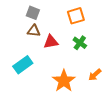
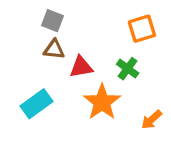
orange square: (76, 16) -> (142, 29), moved
orange star: (64, 81) -> (102, 102), moved

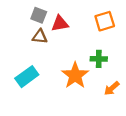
red triangle: (81, 67) -> (60, 24), moved
green cross: (128, 69) -> (99, 59), moved, turned -35

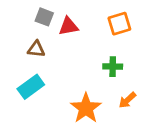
brown triangle: (40, 37) -> (36, 49), moved
orange star: (75, 75) -> (86, 108), moved

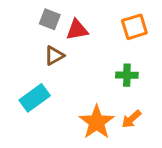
brown triangle: (36, 49) -> (54, 56), moved, turned -36
orange arrow: (127, 100) -> (131, 119), moved

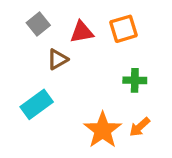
gray square: (50, 19) -> (38, 24), moved, turned 30
orange square: (134, 27) -> (124, 29), moved

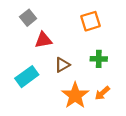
red triangle: (82, 32) -> (43, 40), moved
brown triangle: (58, 59) -> (62, 65), moved

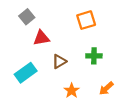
orange arrow: (102, 93) -> (106, 88), moved
orange star: (75, 95) -> (72, 91), size x0.6

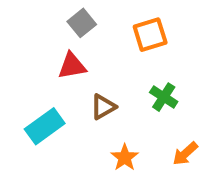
gray square: (27, 17) -> (82, 23), moved
green cross: (94, 56) -> (164, 97), turned 32

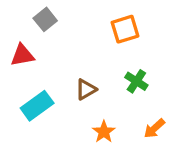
gray square: (82, 23) -> (45, 19), moved
red triangle: (72, 66) -> (22, 55), moved

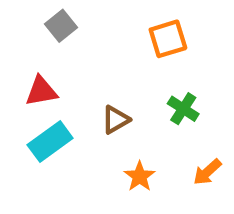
red triangle: (22, 55) -> (41, 91), moved

